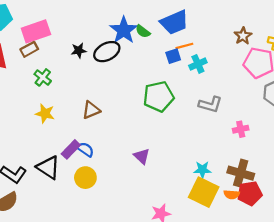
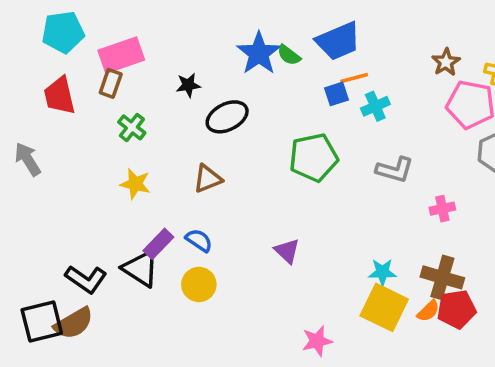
brown rectangle: (29, 49) -> (111, 83), turned -42
black ellipse: (107, 52) -> (227, 117), moved
purple rectangle: (71, 149) -> (158, 244), moved
orange semicircle: (232, 194) -> (428, 311), turned -48

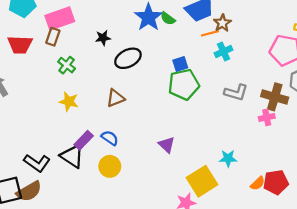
brown star: (446, 62) -> (222, 23), moved
blue square: (337, 94) -> (180, 64), moved
red trapezoid: (59, 96) -> (20, 45), turned -75
brown cross: (442, 277) -> (275, 97), moved
yellow square: (384, 307) -> (202, 181), moved, turned 32

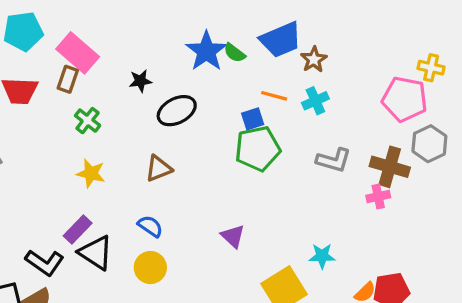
pink rectangle: (60, 18) -> (78, 53), turned 60
orange line: (210, 33) -> (274, 96), moved, turned 30
purple rectangle: (84, 140) -> (78, 230), moved

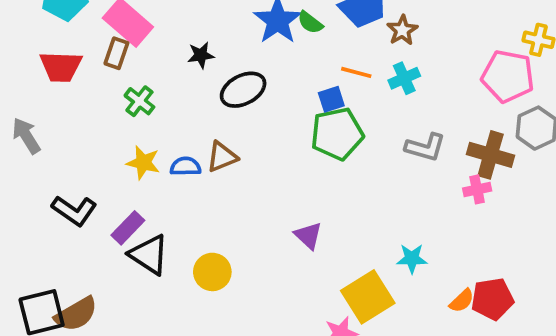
blue semicircle: (150, 226) -> (185, 166), moved, turned -35
black L-shape: (45, 263) -> (74, 211), moved

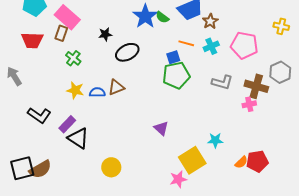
pink pentagon: (508, 76) -> (244, 45), moved
yellow circle: (212, 272) -> (111, 167), moved

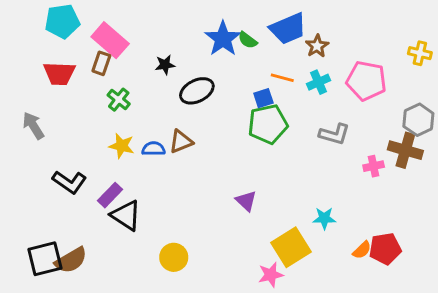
brown cross: (256, 86) -> (405, 150), moved

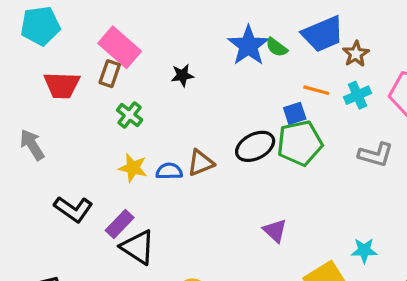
cyan pentagon: (62, 21) -> (40, 26), moved
black ellipse: (197, 91) -> (255, 146), moved

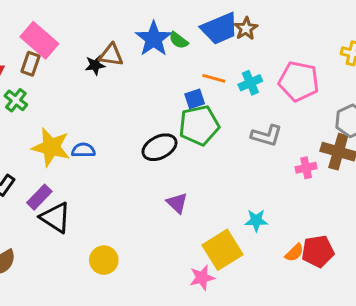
brown star: (356, 54) -> (246, 29), moved
green cross: (130, 115) -> (16, 100), moved
black ellipse: (255, 146) -> (160, 147), moved
brown triangle: (201, 163) -> (111, 55), moved, turned 30
yellow star: (133, 168) -> (51, 147), size x1.5

